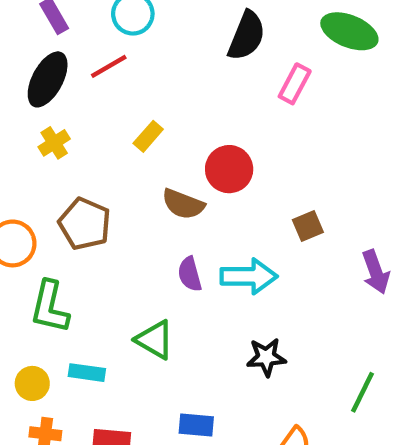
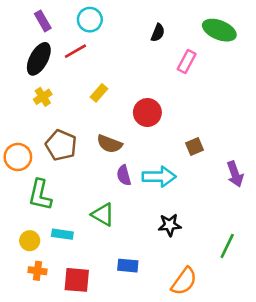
black semicircle: (247, 36) -> (158, 33), size x0.6
brown semicircle: (183, 204) -> (109, 144), moved

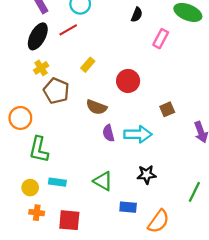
brown pentagon: (61, 145) -> (56, 91), moved
green triangle: (103, 215) -> (103, 181), moved
blue rectangle: (128, 266) -> (128, 207), moved

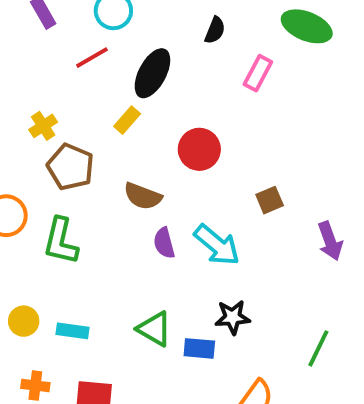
black ellipse: (38, 36) -> (152, 73), moved
cyan arrow: (138, 134) -> (217, 245), turned 40
green L-shape: (39, 150) -> (61, 241), moved
yellow circle: (30, 188) -> (24, 321), moved
blue rectangle: (128, 207) -> (199, 348), moved

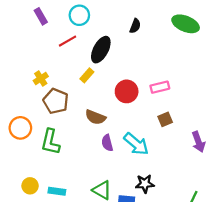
pink rectangle: (258, 73) -> (160, 87), moved, turned 48

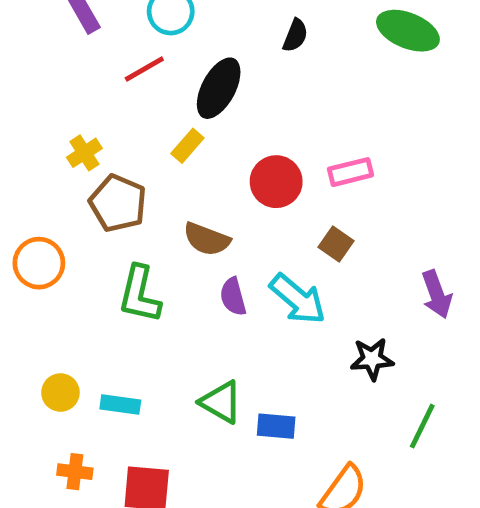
brown square: (165, 119) -> (336, 244), moved, turned -32
green L-shape: (50, 142) -> (140, 294), moved
black star: (145, 184) -> (372, 359), moved

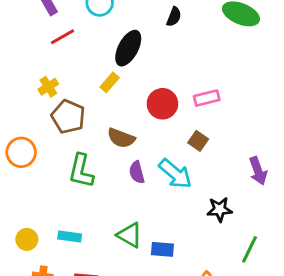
red line: (144, 69) -> (63, 37), moved
yellow circle: (60, 393) -> (27, 239), moved

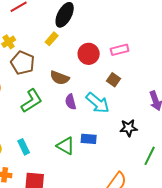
green L-shape: (81, 171) -> (32, 101), turned -135
cyan rectangle: (70, 237) -> (24, 147), turned 56
blue rectangle: (162, 249) -> (89, 139), moved

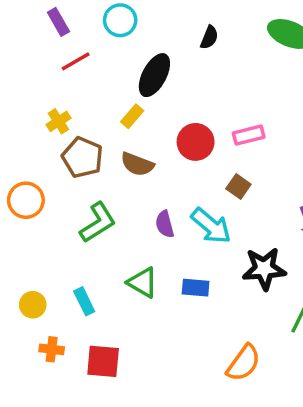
brown semicircle: (60, 78) -> (137, 164), moved
black star: (129, 128) -> (264, 269), size x1.4
green triangle: (66, 146) -> (142, 282), moved

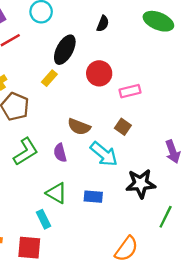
red circle: (196, 142) -> (99, 73), moved
brown semicircle: (137, 164) -> (79, 127), moved
purple semicircle: (165, 224) -> (60, 153), moved
cyan rectangle: (84, 301) -> (43, 219), moved

